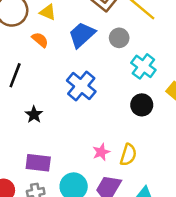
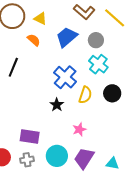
cyan cross: (143, 66) -> (98, 64), moved
black star: (34, 115) -> (57, 105), moved
yellow semicircle: (128, 155) -> (85, 95), moved

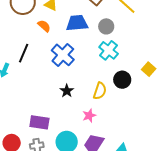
blue trapezoid: (67, 37) -> (77, 23), turned 35
blue cross: (65, 77) -> (63, 55), moved
yellow semicircle: (85, 95) -> (100, 91), moved

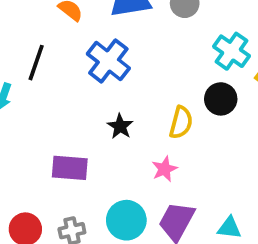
cyan cross: (109, 50) -> (231, 51), moved
purple rectangle: (39, 122) -> (70, 168), moved

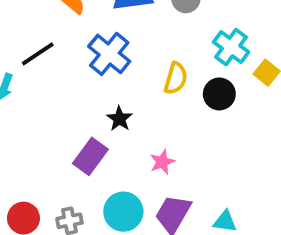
black line: (36, 63) -> (38, 54), turned 36
yellow semicircle: (181, 122) -> (176, 78), moved
purple rectangle: (70, 168) -> (90, 156), moved, turned -60

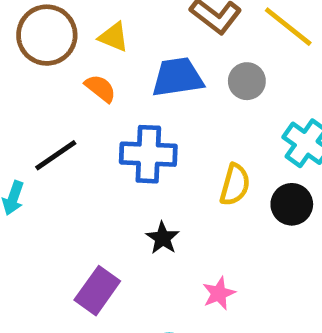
blue cross: (109, 54) -> (148, 154), turned -36
purple rectangle: (90, 156) -> (97, 291), moved

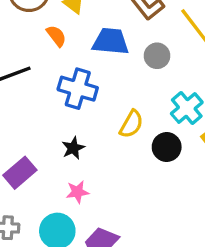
pink star: (219, 293) -> (77, 192), moved

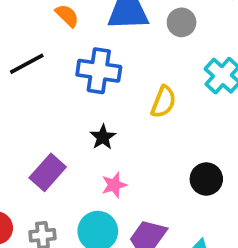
black circle: (167, 147) -> (206, 179), moved

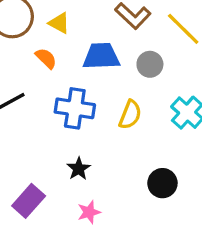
yellow semicircle: (163, 102) -> (130, 115), moved
black circle: (206, 179) -> (162, 183), moved

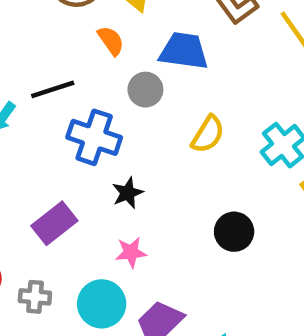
gray circle: (150, 64) -> (145, 90), moved
blue cross: (75, 108) -> (94, 137), moved

